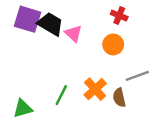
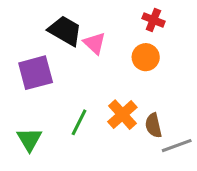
purple square: (28, 19) -> (36, 73), moved, turned -32
gray line: (137, 76) -> (177, 146), moved
green triangle: (23, 108) -> (29, 139), turned -45

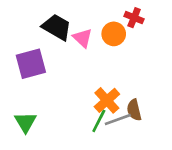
orange circle: (146, 57) -> (114, 34), moved
green line: (79, 122) -> (99, 121), moved
gray line: (177, 146) -> (118, 119), moved

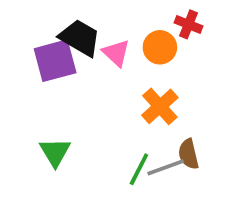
purple square: (31, 64) -> (55, 61), moved
orange cross: (107, 100) -> (160, 106), moved
green triangle: (25, 122) -> (55, 152), moved

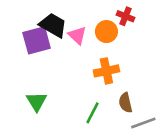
orange cross: (160, 106) -> (106, 71), turned 30
gray line: (166, 167) -> (143, 123), moved

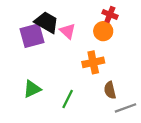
orange circle: (106, 32) -> (103, 31), moved
green triangle: (37, 101) -> (32, 89), turned 36
green line: (92, 113) -> (68, 99), moved

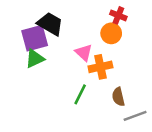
pink triangle: (68, 31) -> (84, 53), moved
green triangle: (32, 89) -> (35, 59), moved
green line: (68, 99) -> (80, 94), moved

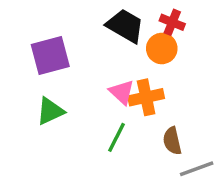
black trapezoid: (50, 24) -> (125, 26), moved
pink triangle: (84, 53) -> (122, 92), moved
green triangle: (35, 59) -> (50, 111), moved

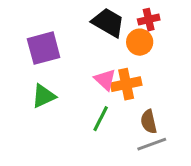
red cross: (172, 22) -> (149, 20), turned -35
gray line: (197, 169) -> (152, 144), moved

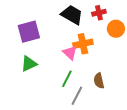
orange circle: (140, 42) -> (116, 29), moved
orange cross: (126, 84) -> (83, 44), moved
gray line: (152, 144) -> (77, 96), moved, turned -42

